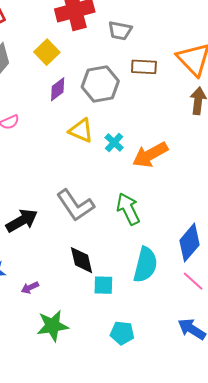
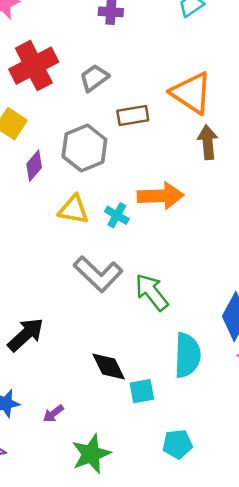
gray trapezoid: (120, 31) -> (94, 78), turned 145
orange arrow: (150, 155) -> (161, 196), moved, turned -141
gray L-shape: (75, 205) -> (98, 274), moved

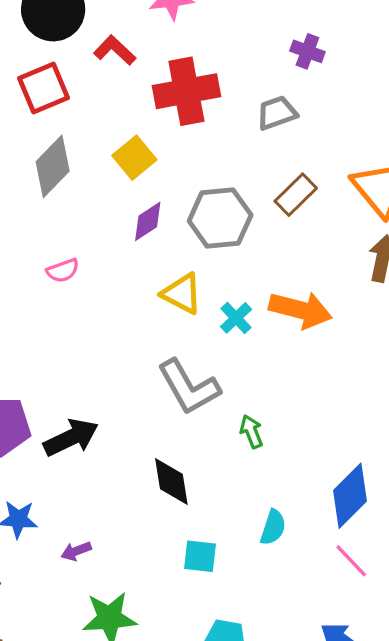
gray trapezoid: (94, 78) -> (277, 113), moved
brown rectangle: (133, 116) -> (296, 195), turned -52
green arrow: (152, 292) -> (251, 432), size x0.6
cyan semicircle: (187, 355) -> (273, 527), size x0.6
black diamond: (109, 367) -> (171, 481), moved

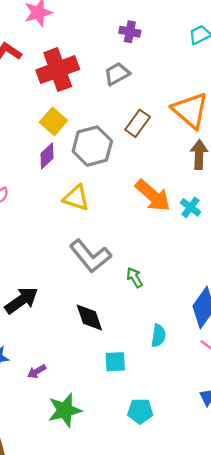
yellow square: (134, 158) -> (53, 121), moved
orange arrow: (301, 310) -> (153, 196), turned 36
cyan cross: (236, 318) -> (190, 207), moved

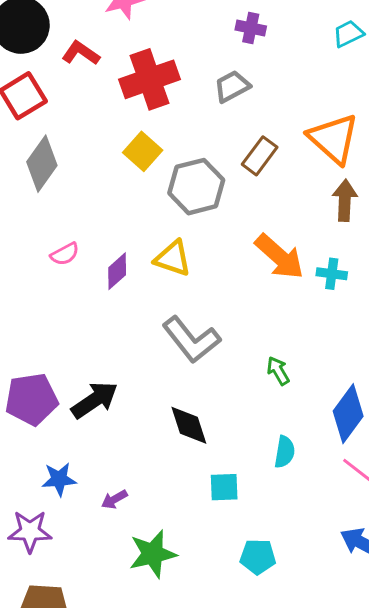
purple diamond: (47, 156) -> (117, 271), moved
cyan cross: (190, 207) -> (332, 274), turned -30
green arrow: (135, 278) -> (278, 371), moved

